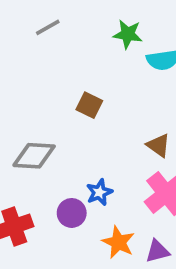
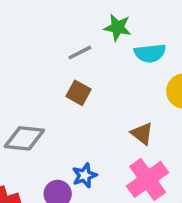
gray line: (48, 27) -> (80, 53), moved

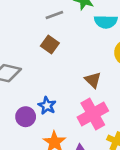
blue star: (85, 175) -> (47, 106), turned -30

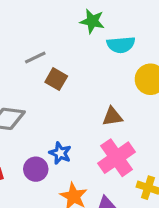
gray line: (54, 15) -> (35, 57), moved
brown triangle: (93, 80) -> (112, 117), turned -48

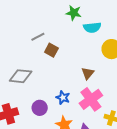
brown triangle: (112, 117) -> (88, 73), turned -40
blue star: (60, 153) -> (63, 98), moved

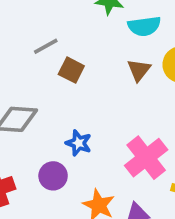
brown triangle: (88, 73) -> (139, 70), moved
blue star: (63, 98) -> (79, 143), moved

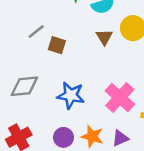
blue star: (79, 143) -> (71, 95), size x1.5
purple circle: (53, 176) -> (63, 137), moved

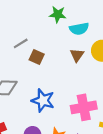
pink cross: (120, 97) -> (84, 107), turned 30

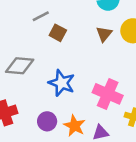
pink cross: (84, 107) -> (108, 94), turned 30

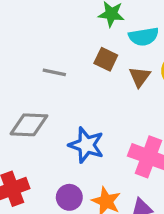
gray line: (41, 16) -> (54, 72), moved, turned 42
brown square: (58, 33) -> (106, 59), moved

